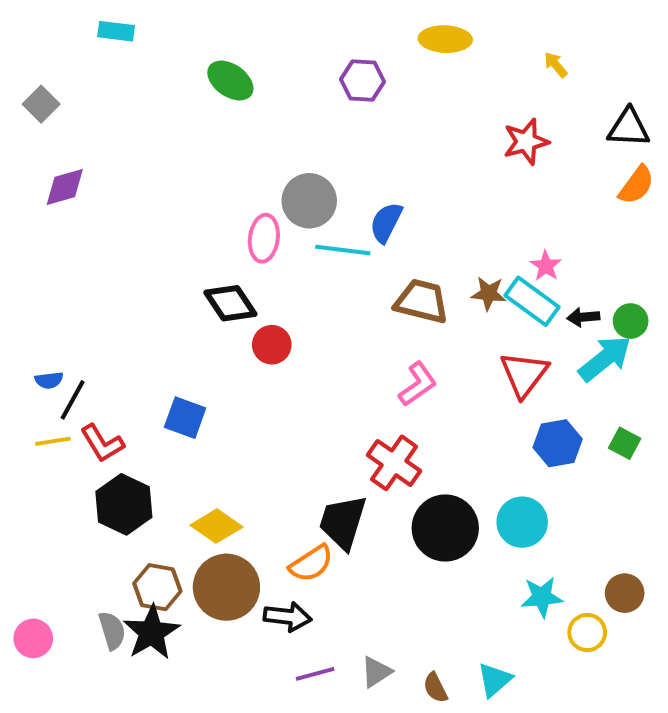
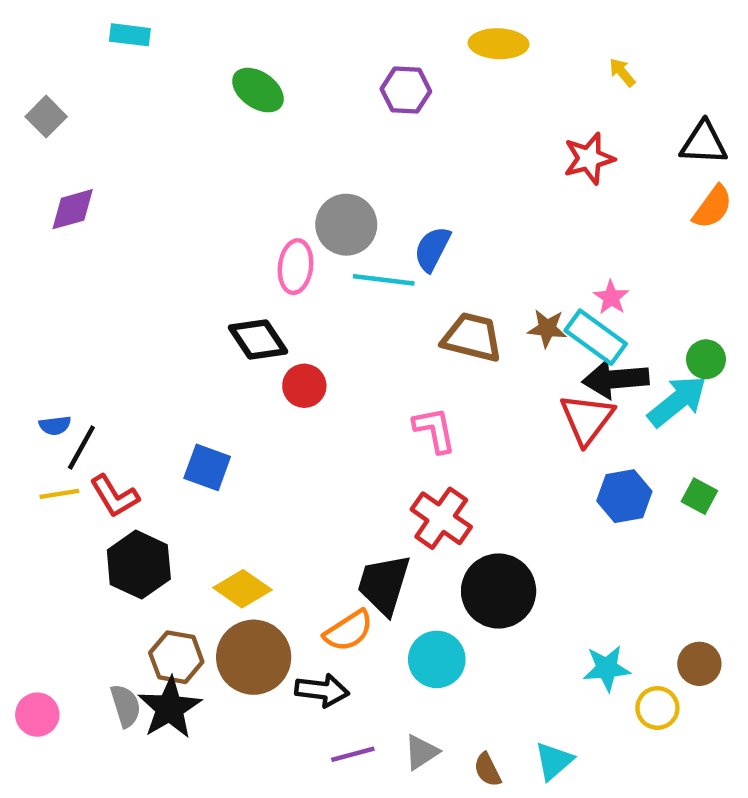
black arrow: (583, 317) -> (616, 379), moved, size x1.8
pink L-shape: (418, 384) -> (435, 430), moved, turned -66
cyan circle: (522, 522) -> (437, 659), moved

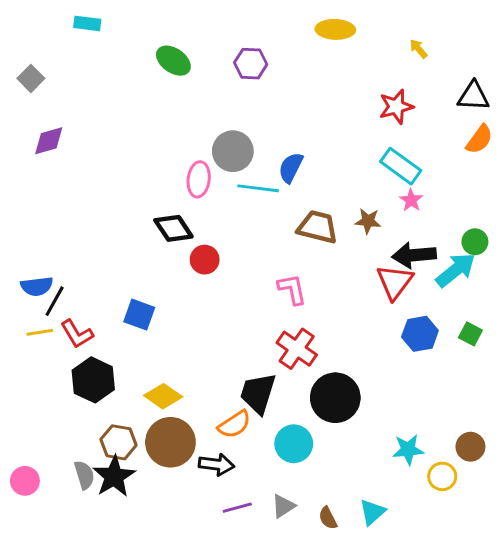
purple hexagon: (406, 90) -> (251, 64), moved
cyan rectangle: (596, 337) -> (401, 166), moved
blue semicircle: (55, 425) -> (37, 286), size x1.5

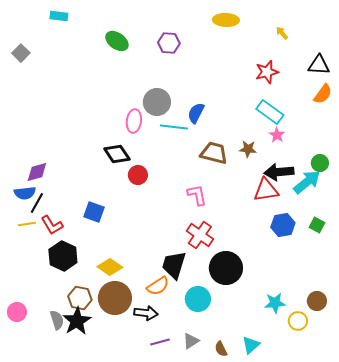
purple diamond: (49, 141) -> (37, 172), moved
red triangle: (395, 282) -> (266, 190), turned 44
pink circle: (25, 481) -> (17, 312), moved

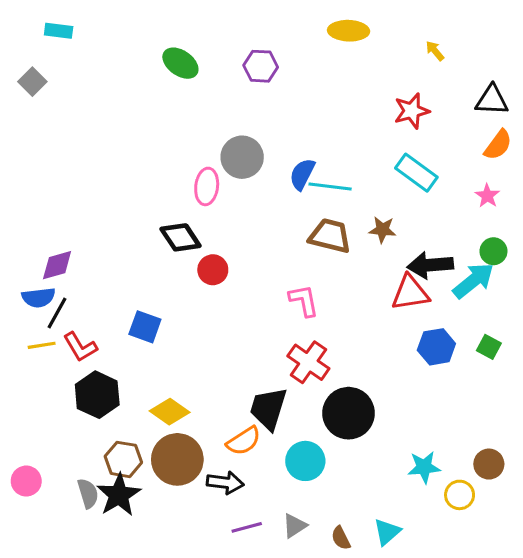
cyan rectangle: (59, 16) -> (59, 31), moved
cyan line: (174, 127) -> (330, 186), moved
pink star: (277, 135) -> (487, 196), moved

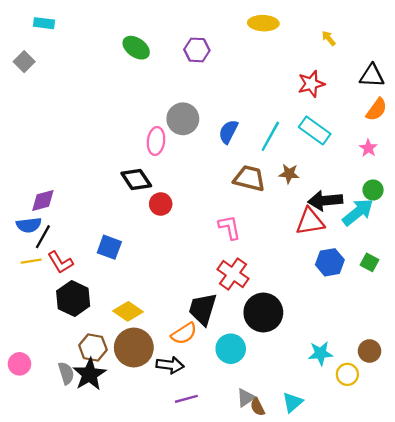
cyan line: (330, 186) -> (270, 136), moved, turned -68
gray triangle: (295, 526) -> (246, 398), moved

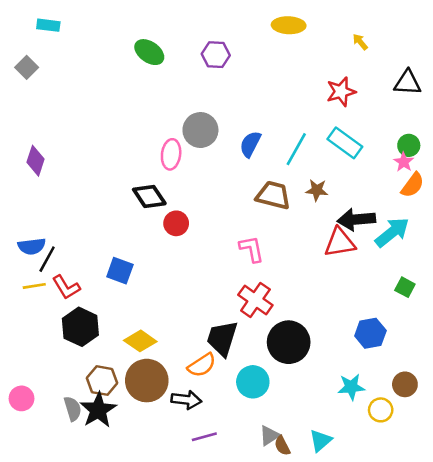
orange semicircle: (377, 109) -> (413, 185), moved
green circle: (373, 190) -> (409, 145), moved
purple diamond: (43, 200) -> (36, 161), moved, turned -56
blue hexagon: (330, 262) -> (370, 333), moved

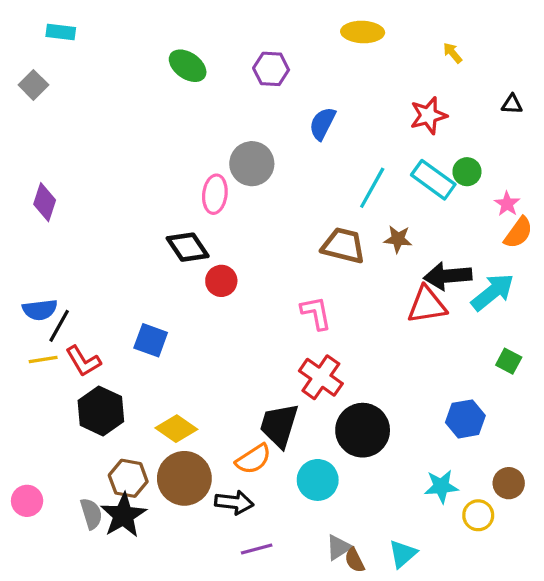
black triangle: (407, 83) -> (512, 104), size x0.6
blue semicircle: (250, 144) -> (322, 124), moved
green circle: (409, 145) -> (467, 172), moved

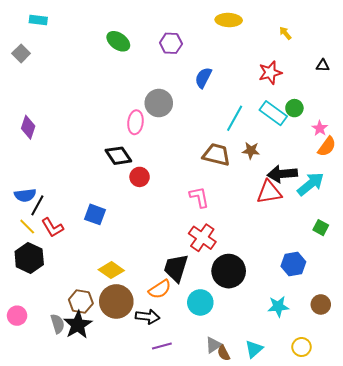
yellow line: (43, 360) -> (27, 227), turned 54
black hexagon: (101, 411) -> (29, 258), moved
yellow circle: (478, 515) -> (302, 347), moved

